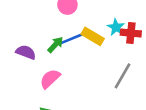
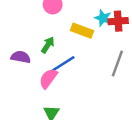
blue line: (73, 38) -> (63, 64), moved

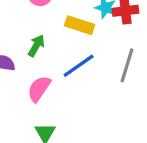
blue line: (63, 64) -> (79, 66), moved

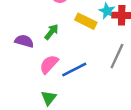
blue line: (79, 66) -> (74, 69), moved

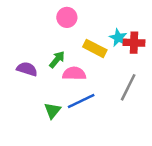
pink semicircle: (49, 64) -> (74, 74), moved, turned 48
green triangle: (49, 98) -> (52, 111), moved

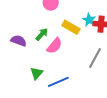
pink semicircle: (74, 74) -> (54, 46), turned 126
blue line: (81, 101) -> (58, 82), moved

